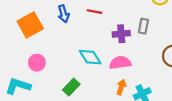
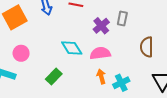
purple cross: (121, 34) -> (101, 26), turned -35
orange arrow: (121, 87) -> (101, 76), turned -32

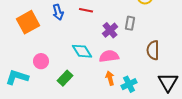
pink circle: (21, 53) -> (41, 61), moved

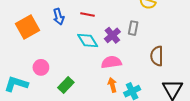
cyan diamond: (82, 51) -> (88, 40), moved

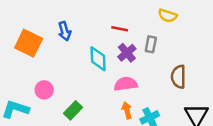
red line: (88, 15) -> (120, 29), moved
orange square: (27, 27) -> (29, 43), turned -35
cyan diamond: (88, 40) -> (98, 59), turned 30

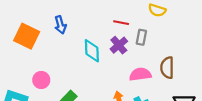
red line: (120, 29) -> (121, 23), moved
pink semicircle: (126, 84) -> (140, 74), moved

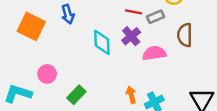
gray rectangle: (141, 37) -> (156, 17), moved, turned 56
brown semicircle: (167, 68) -> (185, 35), moved
pink semicircle: (140, 74) -> (154, 53), moved

